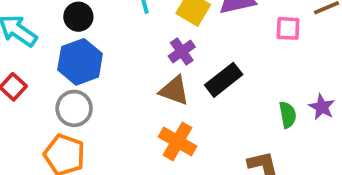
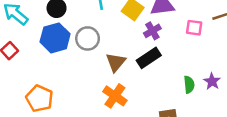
purple cross: (182, 52) -> (152, 31), moved
brown triangle: (174, 91) -> (116, 62), turned 45
gray circle: (74, 108) -> (88, 38), moved

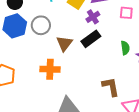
green semicircle: (189, 85) -> (125, 48), moved
orange cross: (115, 96) -> (50, 69), moved, turned -30

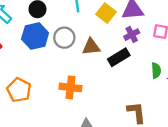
purple cross: (93, 17) -> (132, 35), moved
brown triangle: (64, 43) -> (91, 47), moved, turned 42

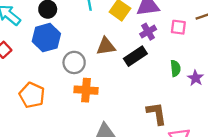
gray circle: (64, 38) -> (74, 62), moved

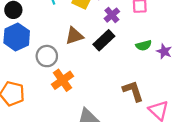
green semicircle: (175, 68) -> (144, 45), turned 91
orange cross: (86, 90) -> (63, 80), turned -30

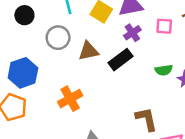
blue hexagon: (17, 37) -> (23, 73), moved
gray circle: (47, 56) -> (58, 38), moved

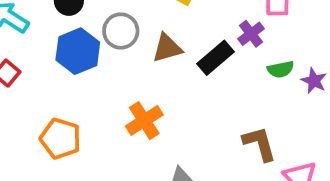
purple cross: (132, 33) -> (251, 34), moved
blue hexagon: (23, 73) -> (78, 51), moved

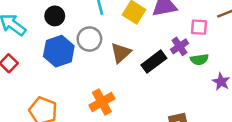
brown triangle: (167, 48) -> (121, 53), turned -30
green semicircle: (281, 69) -> (199, 59), moved

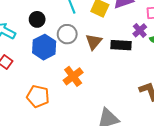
black rectangle: (154, 62) -> (121, 45), turned 48
orange cross: (102, 102) -> (73, 76), moved

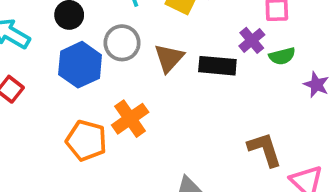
orange pentagon: (38, 96) -> (86, 141), moved

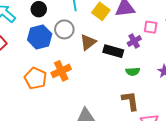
green semicircle: (282, 56) -> (133, 71), moved

